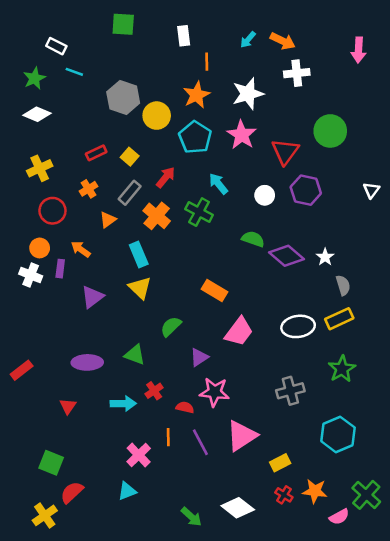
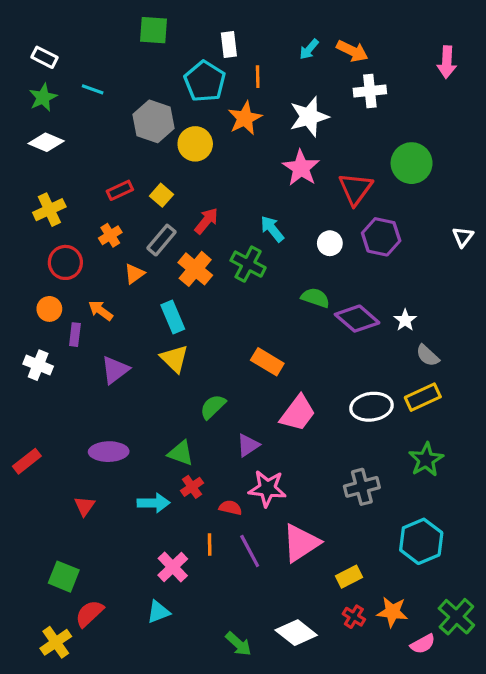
white rectangle: (56, 46) -> (45, 57), moved
cyan pentagon: (195, 137) -> (205, 81), moved
white cross: (31, 275) -> (38, 365), moved
gray semicircle: (343, 285) -> (428, 355), turned 150
green triangle: (135, 355) -> (181, 453), moved

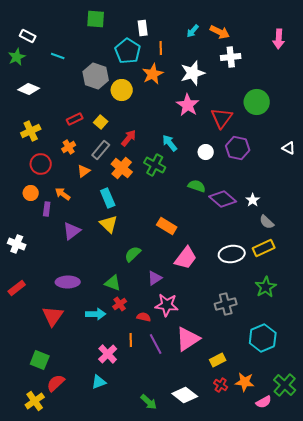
green star: (43, 97) -> (17, 57), moved
white triangle: (463, 237) -> (289, 148), turned -40
white cross: (38, 365) -> (17, 244), moved
red triangle: (85, 506) -> (53, 316), size x1.6

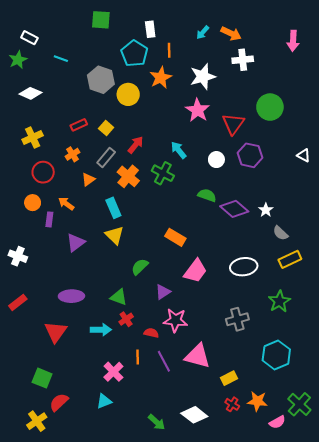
yellow rectangle: (264, 248) -> (290, 259), moved
pink triangle: (188, 339) -> (197, 356), turned 48

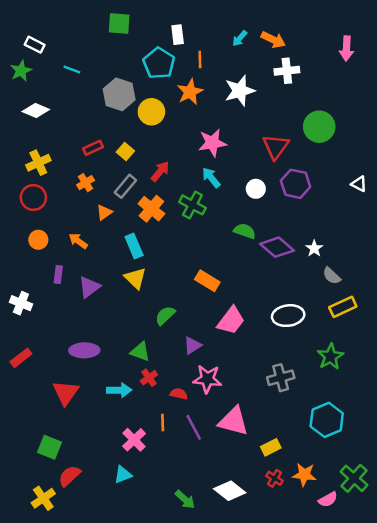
pink star: (197, 110) -> (212, 143), moved, turned 30
red circle: (43, 172) -> (33, 198), moved
purple rectangle: (49, 219) -> (58, 275), moved

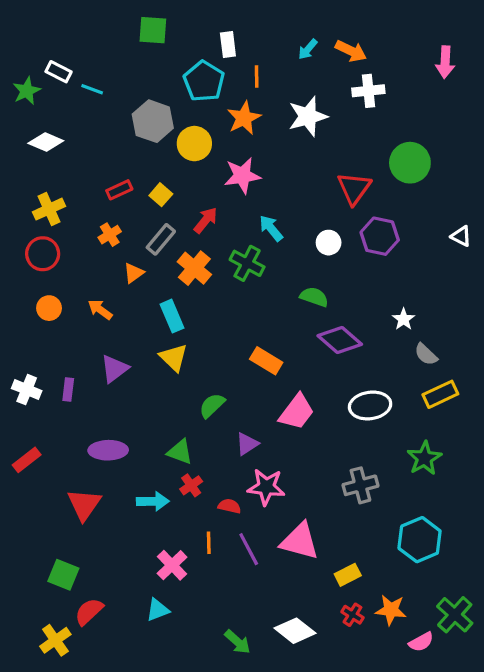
white rectangle: (35, 45) -> (59, 72), moved
pink star: (212, 143) -> (242, 175), moved
purple diamond: (277, 247) -> (340, 340), moved
purple rectangle: (58, 275) -> (68, 390), moved

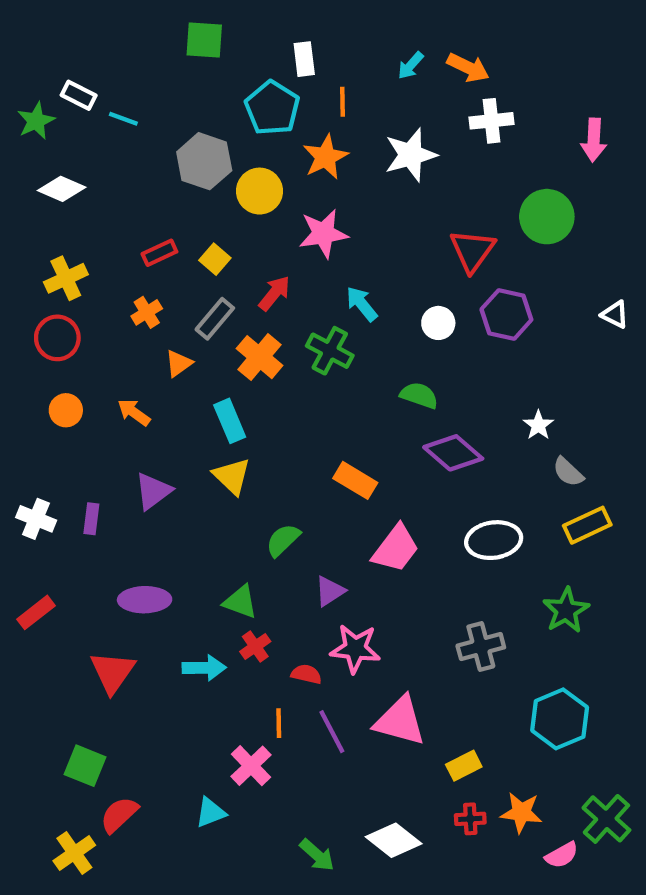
pink arrow: (445, 62) -> (594, 140), moved
pink cross: (172, 565) -> (251, 766), moved
red cross: (352, 615) -> (470, 819), turned -35

